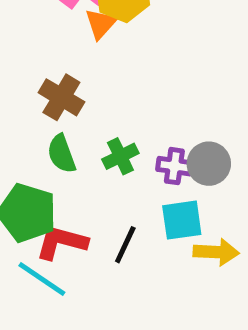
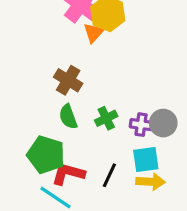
yellow arrow: (216, 252) -> (151, 182), moved

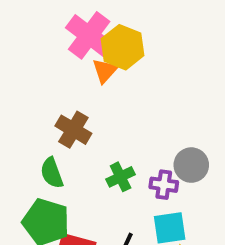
green semicircle: (68, 117) -> (52, 173), moved
gray circle: (163, 123) -> (191, 165), moved

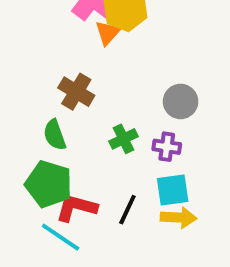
gray circle: (191, 165) -> (181, 101), moved

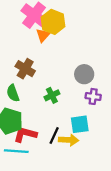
purple cross: (167, 147) -> (93, 96), moved
yellow arrow: (179, 218) -> (69, 140), moved
cyan line: (61, 237) -> (16, 151), turned -30

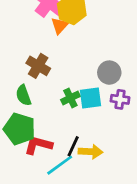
cyan square: (80, 124) -> (91, 98), moved
cyan line: (16, 151) -> (60, 165), moved, turned -40

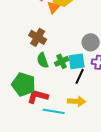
green semicircle: (23, 95) -> (43, 60), moved
black line: (73, 146) -> (80, 76), moved
cyan line: (60, 165) -> (54, 111), turned 45

